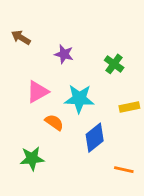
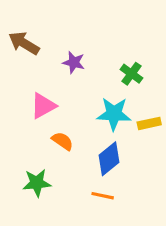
brown arrow: (21, 37) -> (24, 43), size x1.4
cyan star: (79, 99) -> (114, 114), moved
orange line: (124, 170) -> (103, 196), moved

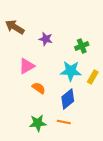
green cross: (132, 74) -> (82, 46), turned 32
yellow rectangle: (149, 123) -> (93, 77), turned -48
green star: (37, 183) -> (38, 123), moved

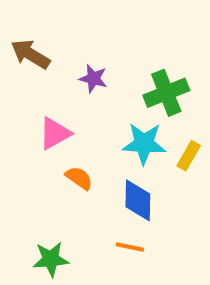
green cross: (82, 46) -> (166, 93), size x1.5
blue diamond: (68, 99) -> (138, 200), turned -50
green star: (38, 123) -> (51, 259), moved

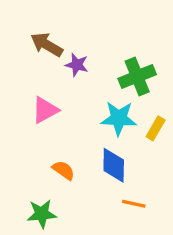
brown arrow: (30, 54) -> (47, 45), moved
orange semicircle: (79, 178) -> (63, 170), moved
orange line: (130, 247) -> (134, 204), moved

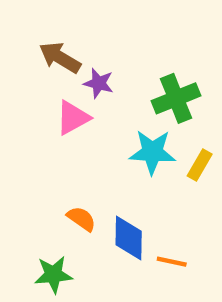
pink triangle: (45, 110) -> (73, 118), moved
blue diamond: (114, 165) -> (129, 238), moved

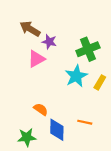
cyan star: (152, 152) -> (76, 76), turned -30
blue diamond: (129, 238) -> (57, 130), moved
orange line: (172, 262) -> (85, 122), moved

